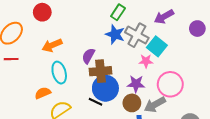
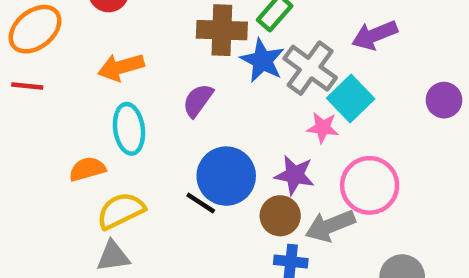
purple circle: (197, 29) -> (444, 100), moved
brown cross: (100, 71) -> (222, 30), moved

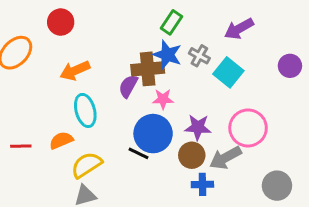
brown cross: (222, 30) -> (148, 69), moved
gray cross: (310, 68) -> (199, 56), size x0.6
red line: (27, 86) -> (21, 146), moved
pink star: (323, 128) -> (163, 99), moved

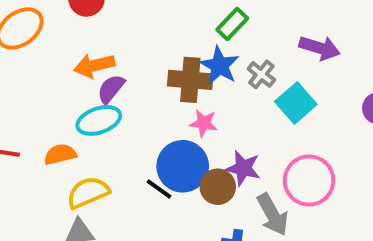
purple arrow: (239, 29) -> (320, 48), turned -144
purple semicircle: (128, 86) -> (111, 89), moved
cyan ellipse: (85, 110) -> (99, 120), turned 76
brown circle: (192, 155) -> (218, 187), moved
gray arrow: (225, 158) -> (272, 215), turned -100

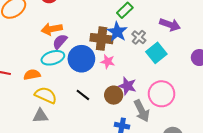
blue circle: (183, 166) -> (81, 59), moved
yellow semicircle: (88, 192) -> (46, 95), turned 45

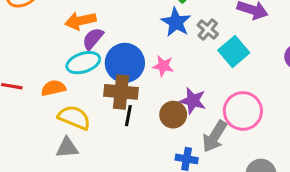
brown cross: (102, 39) -> (121, 92), moved
black line: (83, 95) -> (128, 116), turned 64
gray arrow: (142, 111) -> (215, 136), turned 60

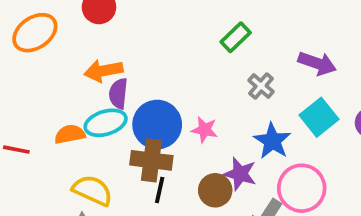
blue star: (176, 22) -> (272, 141), moved
purple semicircle: (93, 39) -> (118, 94), turned -35
cyan square: (234, 52) -> (319, 117), moved
orange semicircle: (53, 88) -> (70, 134), moved

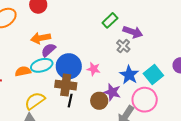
purple arrow: (317, 63) -> (133, 32), moved
purple semicircle: (118, 94) -> (48, 50), turned 42
cyan square: (319, 117) -> (153, 74), moved
yellow semicircle: (92, 190) -> (35, 101), turned -60

